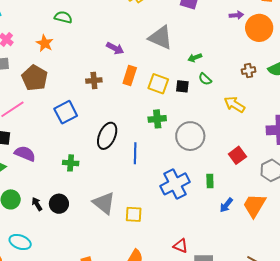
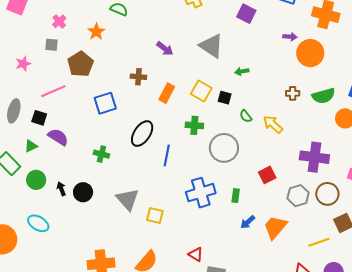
orange rectangle: (130, 75) -> (167, 93), moved
green semicircle: (205, 79) -> (246, 116), moved

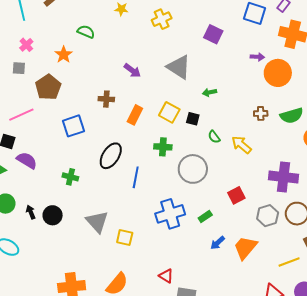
green rectangle: (236, 196) -> (205, 216), turned 48

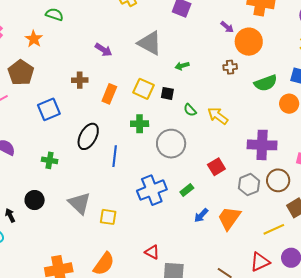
purple arrow: (257, 57) -> (227, 27), turned 40
brown cross: (261, 113) -> (230, 67), moved
black arrow: (31, 212) -> (10, 215), moved

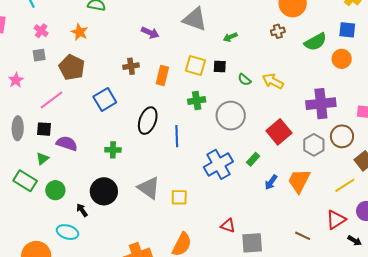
red square: (216, 167) -> (279, 132), size x1.4
black circle: (35, 200) -> (104, 191), size x1.4

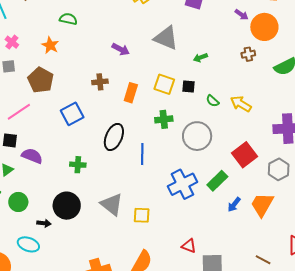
green rectangle: (253, 159) -> (217, 181), size x1.5
black arrow: (82, 210) -> (44, 223), turned 128

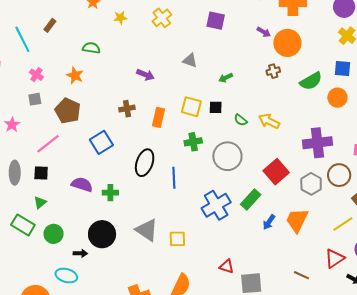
gray triangle: (166, 38) -> (190, 60), size x0.6
purple semicircle: (32, 156) -> (82, 184), moved

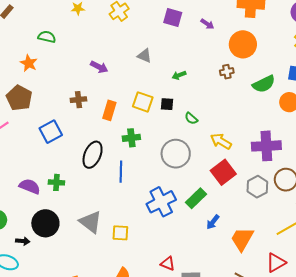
purple arrow: (264, 32) -> (207, 24), moved
yellow arrow: (269, 121) -> (221, 141), moved
green cross: (193, 142) -> (131, 138), moved
purple semicircle: (82, 184) -> (30, 186), moved
orange trapezoid: (297, 220) -> (242, 239), moved

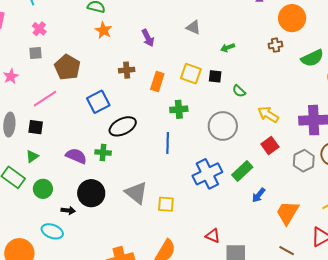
orange star: (29, 63) -> (103, 30), moved
purple arrow: (99, 67) -> (148, 38), turned 36
black ellipse: (93, 155) -> (123, 126), moved, turned 40
red square: (223, 172) -> (270, 145), size x0.7

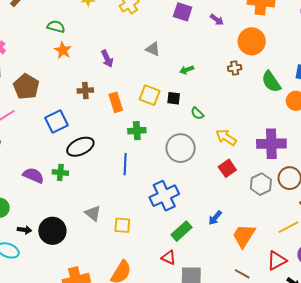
green semicircle: (312, 58) -> (271, 82), turned 80
orange rectangle: (157, 81) -> (116, 102), turned -36
green rectangle: (242, 171) -> (182, 231), moved
black circle: (91, 193) -> (52, 231), moved
gray triangle: (136, 193) -> (93, 213), size x0.7

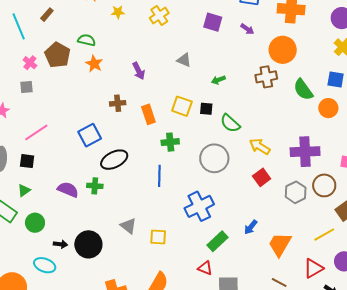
brown cross: (235, 68) -> (266, 77), size x1.5
brown pentagon: (26, 87) -> (57, 55), moved
green semicircle: (197, 113) -> (230, 123), size x1.5

